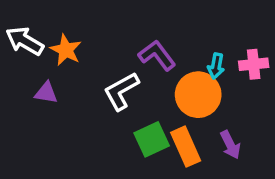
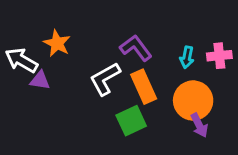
white arrow: (25, 41) -> (21, 60), moved
orange circle: (198, 95) -> (193, 101), moved
orange rectangle: (186, 147) -> (144, 87), moved

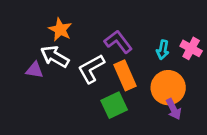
orange star: (57, 43) -> (60, 30), moved
pink cross: (219, 56) -> (191, 48), turned 35
white arrow: (21, 60) -> (55, 57), moved

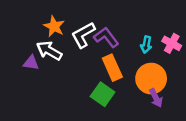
white L-shape: (91, 69) -> (83, 35), moved
green square: (114, 105) -> (103, 94), turned -30

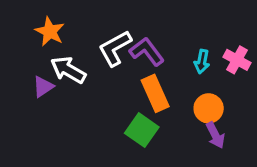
orange star: (54, 26) -> (50, 31), moved
purple triangle: (31, 63) -> (43, 87), turned -42
orange circle: (151, 79) -> (209, 108), size x0.7

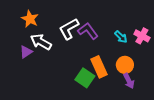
cyan arrow: (202, 62) -> (121, 37), turned -56
orange rectangle: (155, 93) -> (99, 67), moved

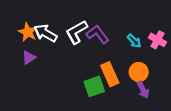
orange star: (30, 19) -> (28, 32), moved
white arrow: (41, 42) -> (45, 33), moved
green square: (85, 78) -> (94, 86), turned 36

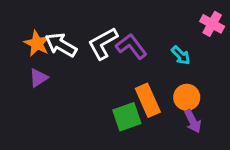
pink cross: (158, 40) -> (212, 24), moved

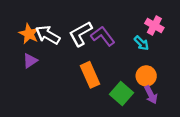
pink cross: (212, 24) -> (154, 26), moved
orange rectangle: (148, 100) -> (90, 75), moved
green square: (127, 117) -> (122, 94), moved, turned -30

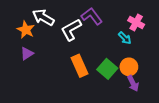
white arrow: (48, 35) -> (43, 17), moved
purple L-shape: (103, 36) -> (92, 16), moved
green square: (122, 94) -> (107, 69), moved

